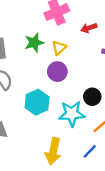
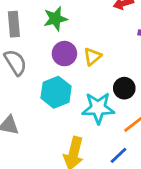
yellow triangle: (59, 48) -> (92, 57), moved
purple circle: (57, 72) -> (64, 54), moved

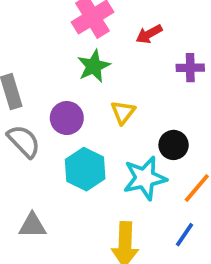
green star: (55, 19) -> (94, 66), moved
purple circle: (64, 54) -> (67, 118), moved

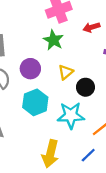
green star: (94, 66) -> (53, 40), turned -30
black circle: (174, 145) -> (85, 87), moved

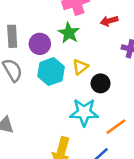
purple circle: (30, 69) -> (40, 44), moved
cyan hexagon: (35, 102) -> (51, 72), moved

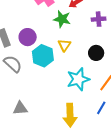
green star: (69, 33) -> (62, 19), moved
black circle: (101, 83) -> (96, 53), moved

